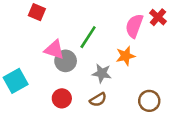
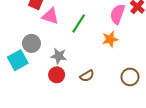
pink triangle: (54, 50) -> (50, 16), moved
gray circle: (66, 61) -> (31, 43), moved
gray star: (102, 73) -> (59, 56), moved

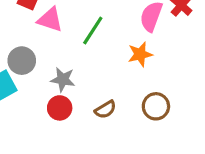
brown circle: (130, 77) -> (156, 106), moved

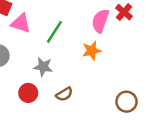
gray star: (63, 80) -> (43, 67), moved
brown circle: (156, 106) -> (127, 102), moved

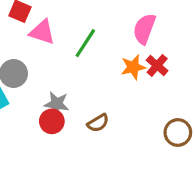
red cross: (124, 12) -> (157, 66), moved
gray star: (43, 67) -> (57, 104), moved

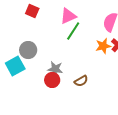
pink triangle: (42, 32) -> (68, 16), moved, turned -42

